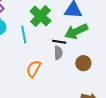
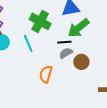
gray semicircle: (58, 53) -> (66, 53), turned -104
brown circle: (83, 63) -> (81, 62), moved

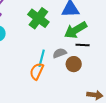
black line: (64, 42) -> (83, 45), moved
cyan line: (28, 43) -> (42, 58), moved, turned 30

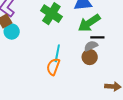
gray semicircle: (60, 53) -> (91, 46), moved

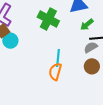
green arrow: (89, 23) -> (87, 25), size x0.6
brown circle: (90, 57) -> (92, 66), moved

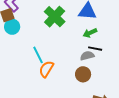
cyan line: (58, 58) -> (38, 55), moved, turned -48

